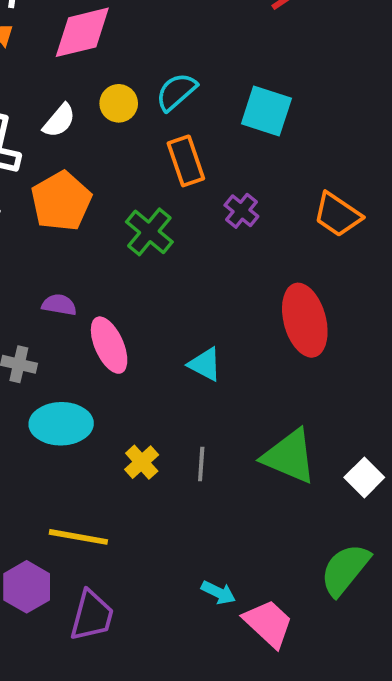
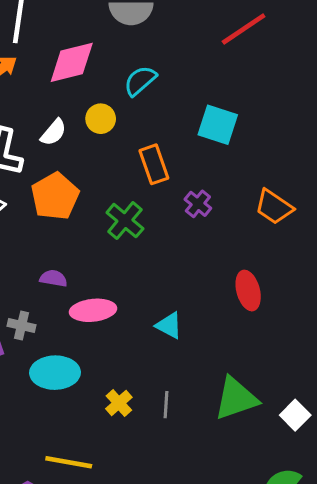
cyan semicircle: (176, 92) -> (140, 81), moved
red ellipse: (305, 320) -> (248, 291), size x0.7
pink ellipse: (109, 345) -> (93, 310), turned -72
green triangle: (289, 456) -> (236, 398), turned -42

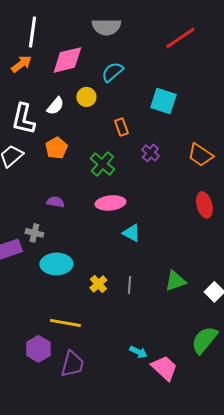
orange rectangle: (154, 164) -> (121, 127), size x0.7
orange pentagon: (55, 196) -> (56, 148), size x0.7
red ellipse: (248, 291) -> (204, 205), moved
pink ellipse: (93, 310) -> (110, 203), moved
green triangle: (236, 398) -> (175, 281), size x0.7

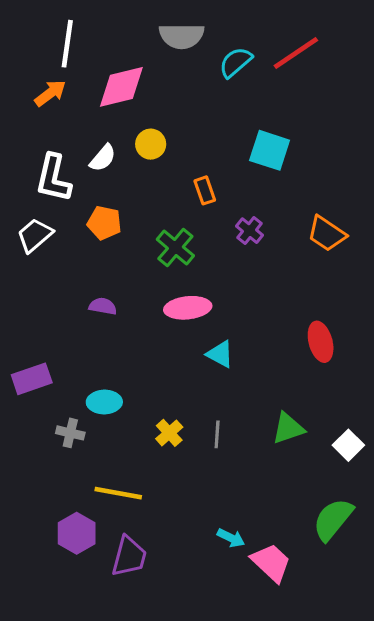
cyan semicircle: (112, 72) -> (236, 62), moved
orange pentagon: (56, 148) -> (104, 223), turned -30
red ellipse: (204, 205) -> (321, 342), moved
gray cross: (34, 233) -> (70, 433), moved
cyan ellipse: (56, 264) -> (104, 402), size x0.7

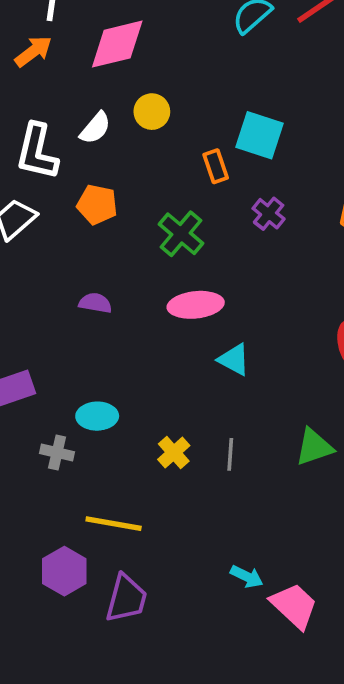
cyan square: (270, 150) -> (259, 135), moved

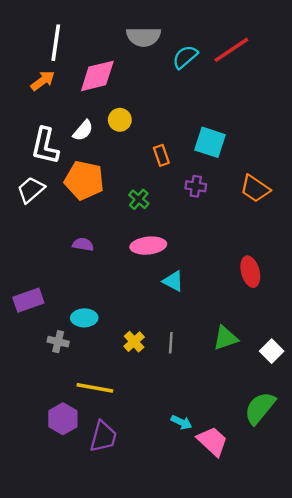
cyan square: (259, 135) -> (210, 142), moved
orange pentagon: (97, 205) -> (84, 180), size x1.5
purple cross: (269, 214) -> (196, 186), turned -30
green cross: (181, 234) -> (139, 199), size x0.7

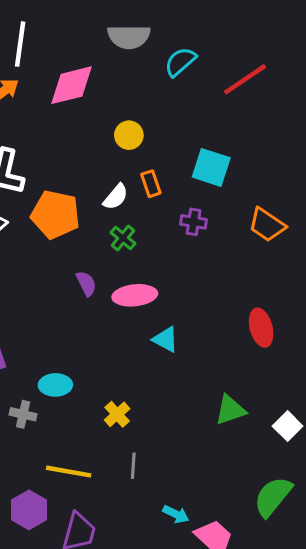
red line: (231, 50) -> (245, 79), moved
yellow circle: (120, 120) -> (129, 135), moved
white semicircle: (83, 130) -> (116, 197), moved
purple semicircle: (83, 244) -> (86, 284), moved, turned 54
gray line: (171, 343) -> (133, 466), moved

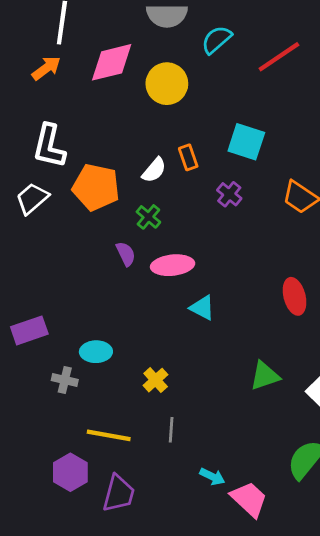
yellow circle: (129, 135) -> (167, 84), moved, size x1.5
purple cross: (194, 222) -> (229, 194), turned 30
green cross: (123, 238) -> (148, 217), moved

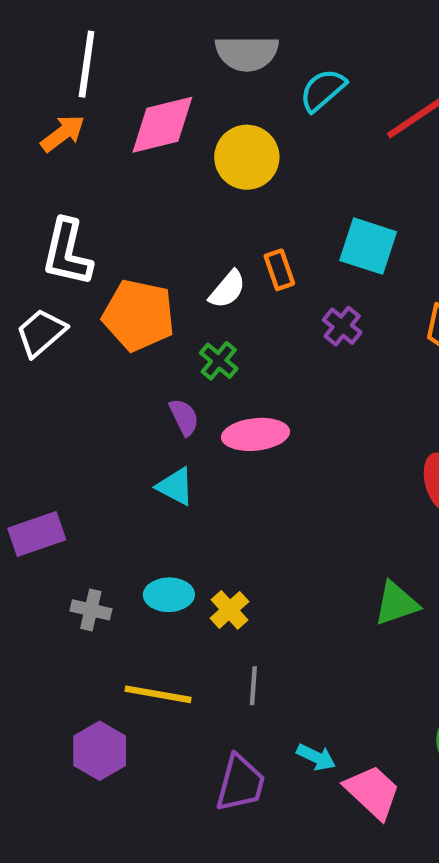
cyan triangle: (202, 308) -> (175, 486), moved
cyan ellipse: (96, 352) -> (169, 595), moved
purple trapezoid: (119, 493) -> (240, 783), moved

